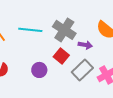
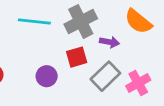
gray cross: (64, 30) -> (81, 21), turned 30
red square: (61, 56) -> (77, 57), turned 35

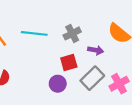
gray cross: (81, 21) -> (72, 33), size x0.7
purple circle: (47, 76) -> (58, 84), moved

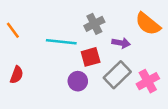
cyan line: (34, 33) -> (61, 42), moved

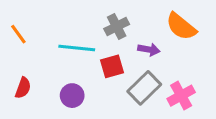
purple circle: (78, 81) -> (72, 96), moved

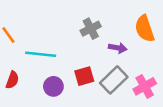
orange semicircle: (181, 26) -> (145, 29), turned 32
cyan line: (77, 48) -> (41, 54), moved
red square: (112, 66) -> (84, 76), moved

